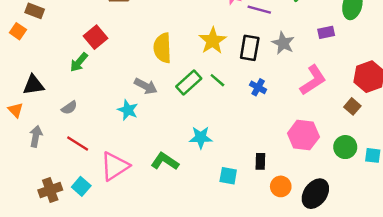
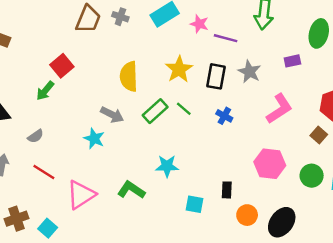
cyan square: (81, 186) -> (48, 228), moved

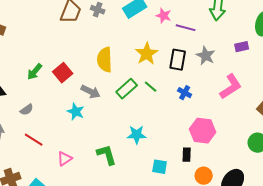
red square: (62, 66) -> (63, 73), moved
pink hexagon: (270, 164) -> (203, 131), moved
green L-shape: (131, 190) -> (107, 155), turned 40
pink triangle: (81, 195) -> (65, 159), size x0.6

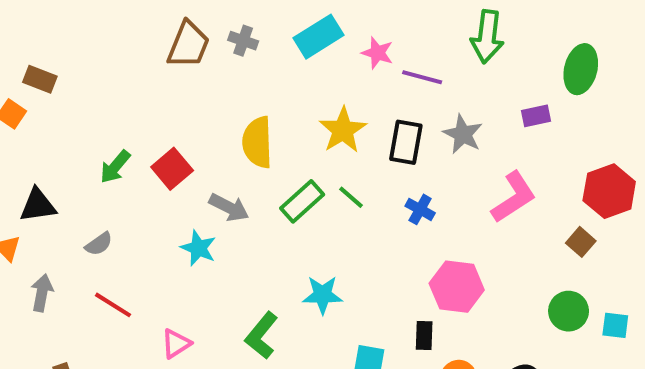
green L-shape: (107, 155) -> (262, 335), turned -125

